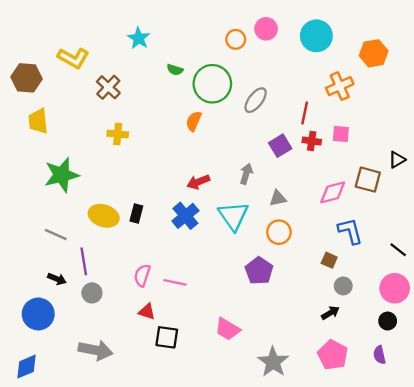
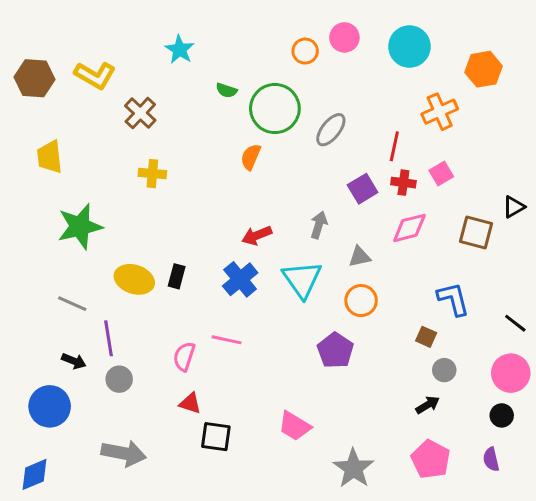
brown hexagon: (27, 78) -> (34, 78), moved
pink square: (341, 134) -> (441, 174), turned -36
pink diamond: (333, 192) -> (409, 228), moved
pink line: (175, 282) -> (227, 340), moved

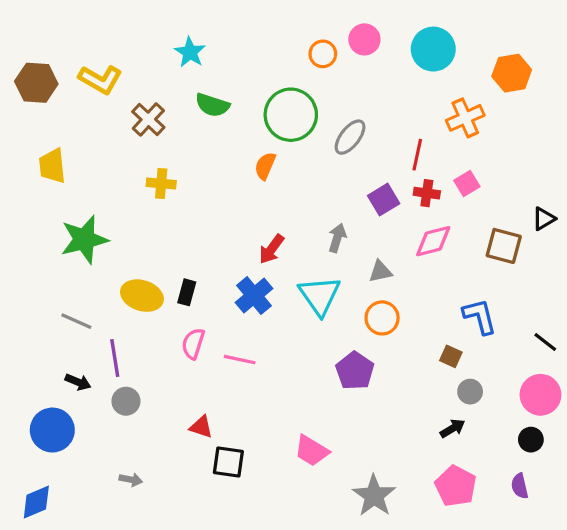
green semicircle: (227, 90) -> (212, 105), moved, size x1.5
red arrow: (257, 236) -> (272, 249), turned -32
pink semicircle: (184, 356) -> (193, 344), moved
gray arrow: (124, 453) -> (131, 480), size x0.5

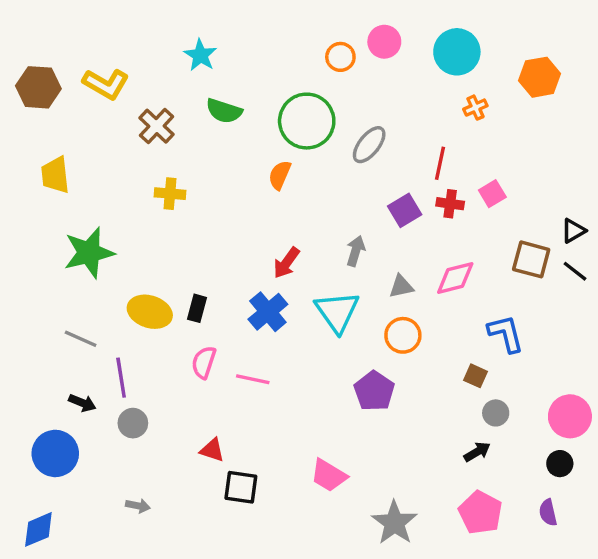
orange cross: (465, 118) -> (475, 108), moved, size x0.6
pink diamond: (433, 241) -> (455, 278), moved
black line: (545, 342) -> (575, 271), moved

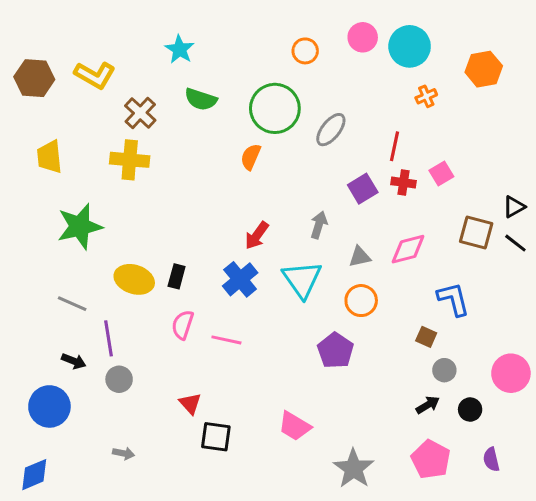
pink circle: (384, 42) -> (363, 37), moved
yellow cross: (170, 194) -> (130, 160), moved, size x1.4
red triangle: (212, 450) -> (190, 403), turned 30
black circle: (560, 464) -> (470, 410), moved

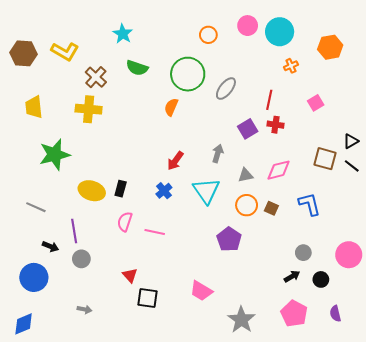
pink square: (441, 173) -> (316, 103), moved
blue cross: (240, 279) -> (164, 191), size x0.7
gray line: (72, 304) -> (36, 207), moved
brown square: (426, 337) -> (271, 208), moved

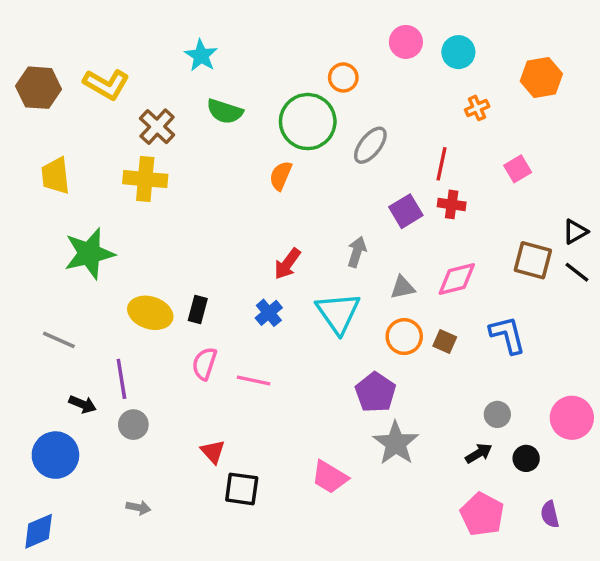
cyan circle: (280, 32) -> (458, 52), size x0.7
orange circle: (208, 35) -> (343, 77), moved
gray star: (241, 320) -> (396, 443), moved

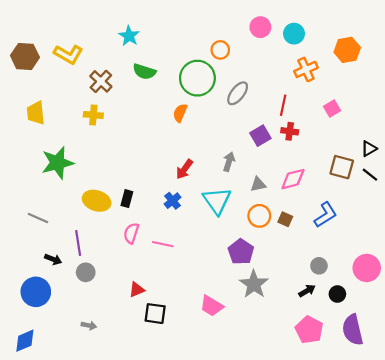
orange cross: (477, 108) -> (306, 69), size x1.5
yellow cross: (145, 179) -> (93, 115), size x0.7
blue L-shape: (507, 335) -> (325, 215), turned 72
red triangle: (213, 452) -> (137, 290), turned 49
purple semicircle: (550, 514) -> (353, 330), size x1.8

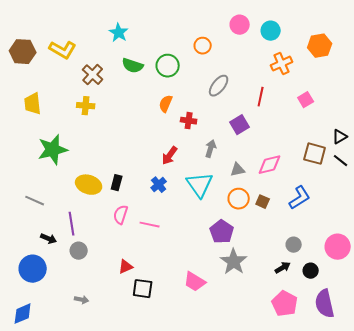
green circle: (197, 78) -> (168, 66), moved, size x0.7
red cross: (290, 131) -> (189, 121), moved

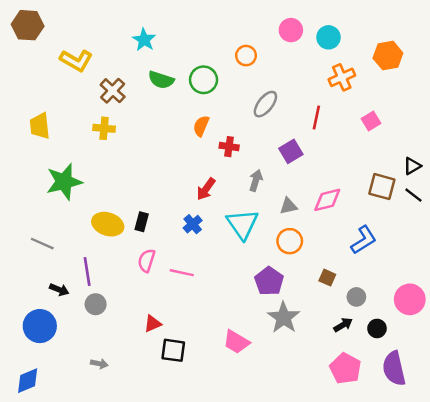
brown hexagon: (23, 52) -> (28, 25), moved
brown square: (263, 202) -> (327, 278), moved

